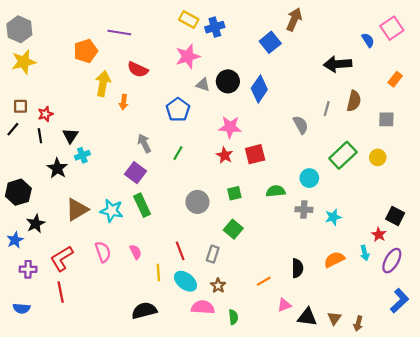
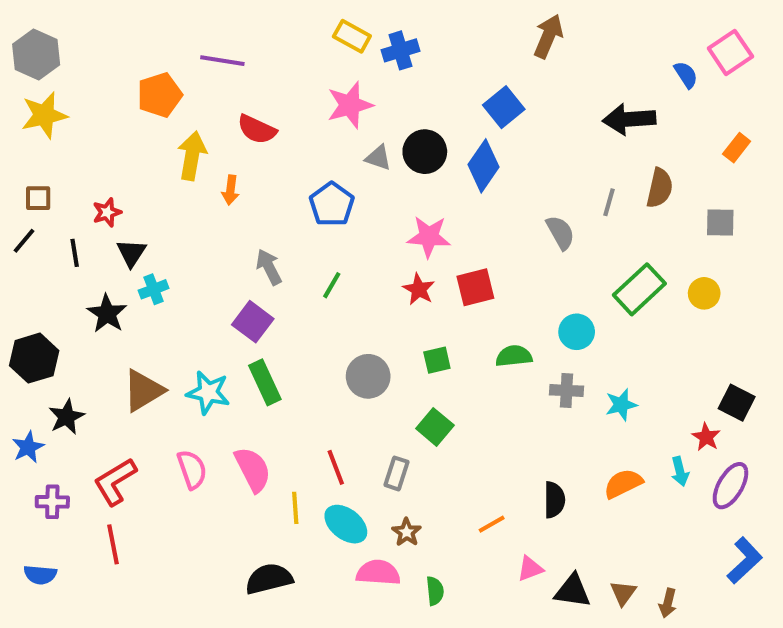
blue square: (270, 42) -> (504, 107), moved
red star: (45, 114) -> (107, 212), moved
pink semicircle: (136, 252) -> (253, 469), size x1.6

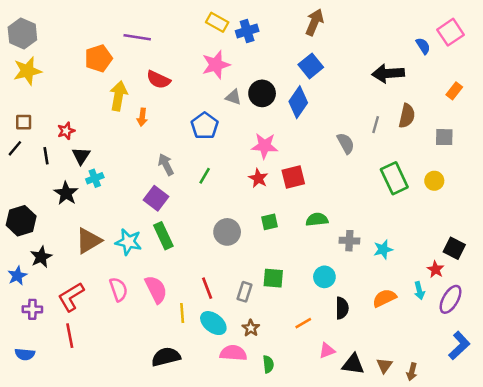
brown arrow: (548, 36) -> (314, 22), moved
green rectangle: (639, 289) -> (394, 178), turned -72
cyan circle: (577, 332) -> (324, 277), moved
green square: (435, 427) -> (273, 278), moved, turned -35

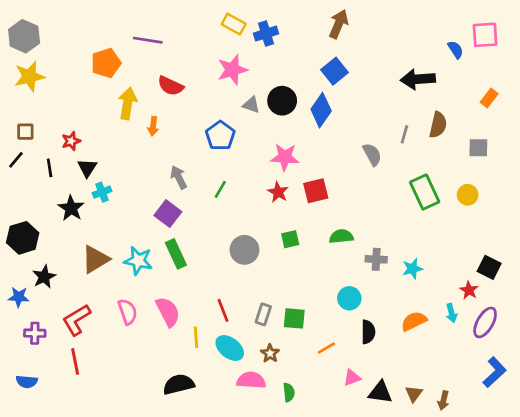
pink square: (451, 32) -> (485, 35), turned 30
blue star: (17, 276) -> (19, 297), turned 30
green square: (273, 278) -> (294, 318), moved

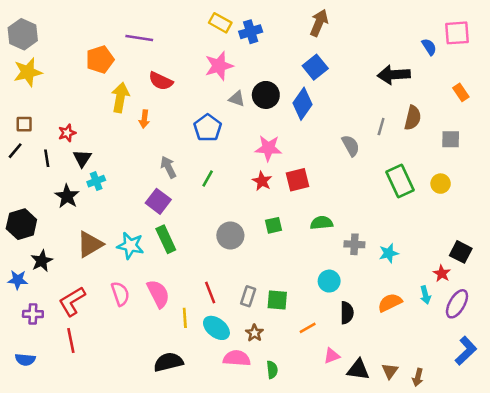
orange rectangle: (489, 98) -> (461, 92), turned -72

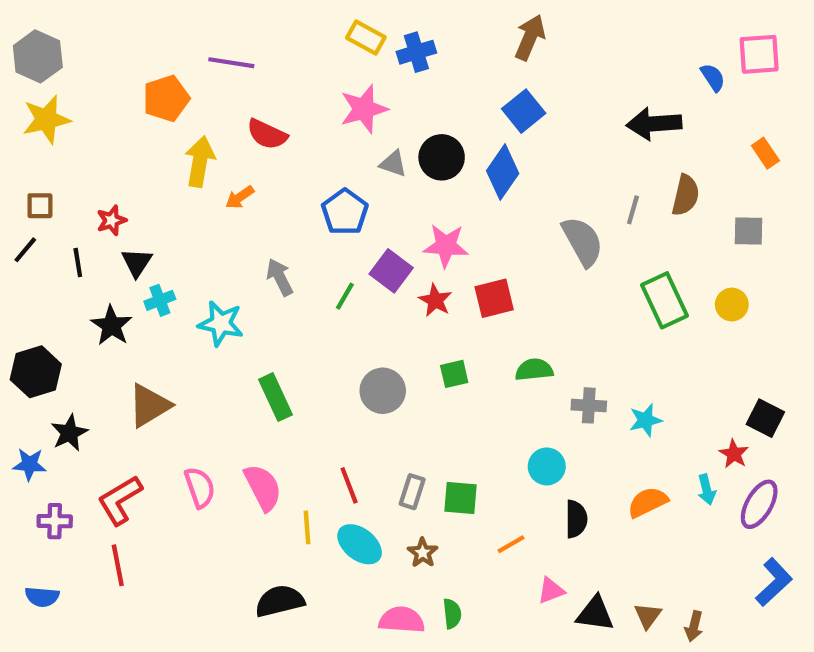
orange arrow: (144, 119) -> (240, 197), turned 48
gray semicircle: (351, 146) -> (582, 241), size x1.4
purple square: (158, 201) -> (391, 271), moved
cyan star: (130, 246) -> (221, 323), moved
pink semicircle: (237, 358) -> (402, 620), moved

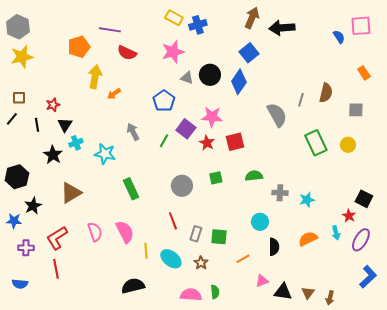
black arrow: (654, 124) -> (282, 28), moved
red semicircle: (267, 134) -> (127, 53), moved
red line: (349, 485) -> (173, 221), moved

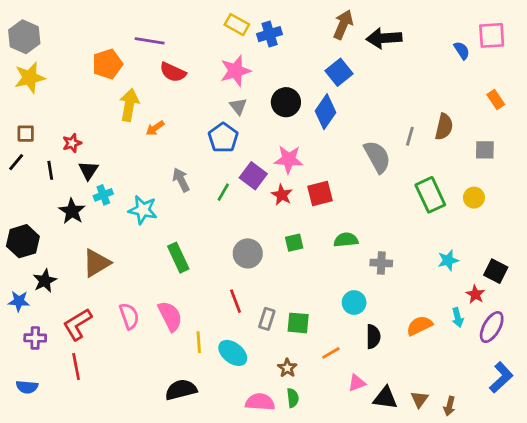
gray triangle: (187, 78) -> (238, 106), moved, turned 32
cyan star: (307, 200) -> (448, 260), moved
brown star: (201, 263) -> (287, 368), moved

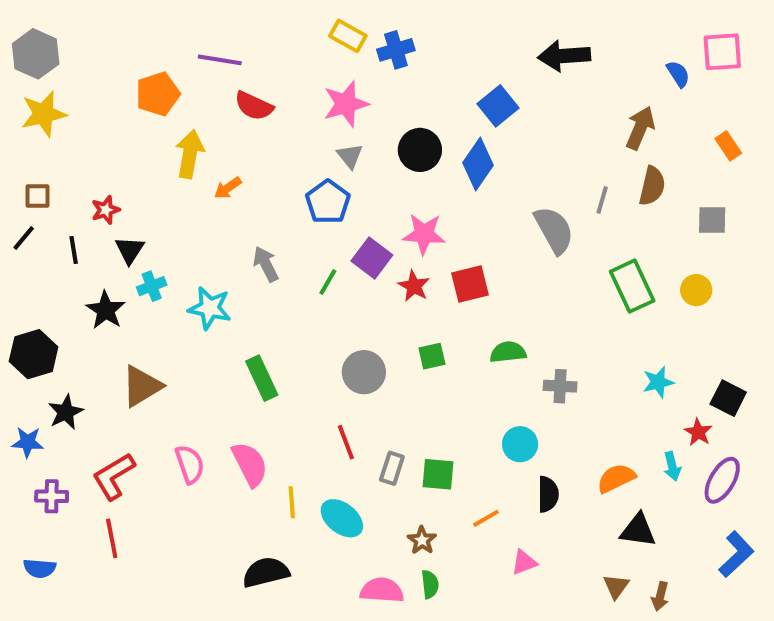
brown arrow: (343, 25) -> (640, 128), moved
black triangle: (385, 398) -> (638, 530), moved

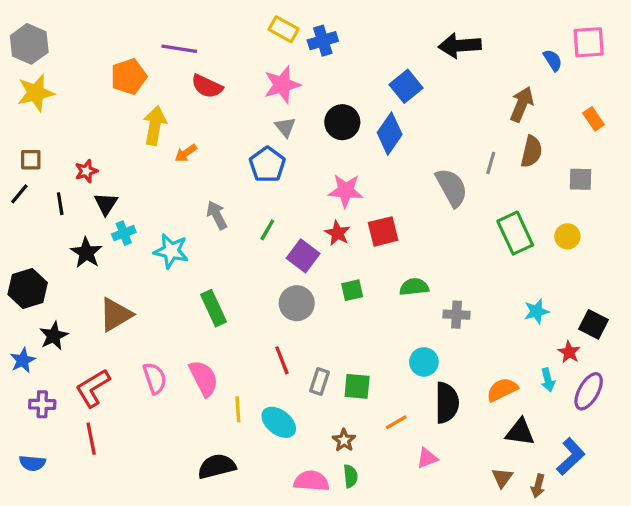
purple square: (372, 258) -> (303, 256), moved
blue star: (28, 442) -> (23, 360), turned -30
black semicircle: (548, 494) -> (447, 403), size x1.4
blue L-shape: (736, 554) -> (571, 457), moved

